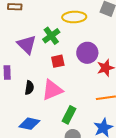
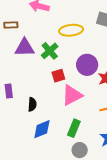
purple triangle: (27, 44) -> (25, 48), moved, turned -40
pink triangle: (52, 90) -> (72, 95), moved
blue diamond: (29, 124) -> (42, 129), moved, turned -30

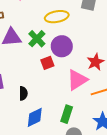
purple circle: (87, 65) -> (62, 46), moved
pink triangle: (72, 95) -> (77, 80), moved

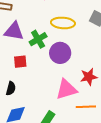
red square: (47, 63) -> (20, 62), moved

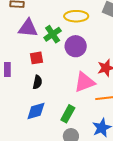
black semicircle: (11, 88) -> (37, 82), moved

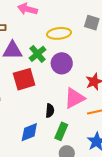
red square: (36, 58) -> (24, 79), size x1.6
black semicircle: (37, 82) -> (50, 111), moved

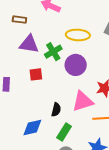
red square: (24, 79) -> (36, 74), size x0.6

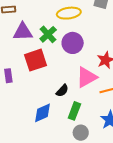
red square: (36, 74) -> (35, 60), size x1.6
black semicircle: (56, 110) -> (62, 91), turned 40

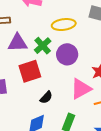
black semicircle: (62, 91) -> (46, 97), moved

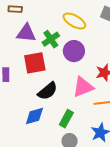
yellow ellipse: (64, 25) -> (74, 21), turned 30
black semicircle: (46, 97) -> (48, 91), size x1.5

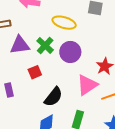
red square: (35, 63) -> (35, 72), size x0.6

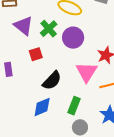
purple triangle: (20, 45) -> (24, 26), turned 40
pink triangle: (87, 85) -> (87, 72), turned -30

